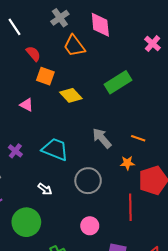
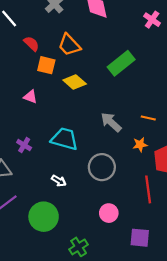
orange trapezoid: (74, 46) -> (69, 45), moved

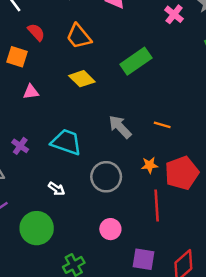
orange square: (46, 65) -> (17, 57), moved
pink triangle: (30, 97) -> (31, 92), turned -32
orange star: (140, 145) -> (150, 165), moved

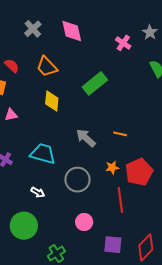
yellow diamond: (82, 79) -> (52, 101), turned 55

